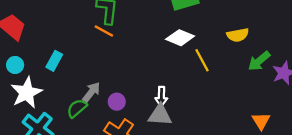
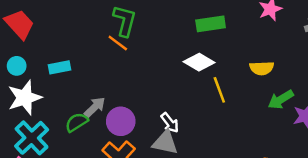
cyan rectangle: (54, 61) -> (60, 67), turned 42
white arrow: (161, 97) -> (170, 123), turned -48
purple circle: (117, 102) -> (121, 121), size x1.5

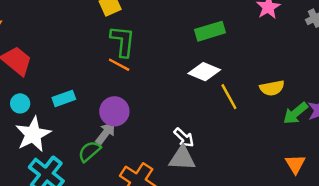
yellow semicircle: (262, 68) -> (272, 88), moved
green arrow: (281, 100) -> (295, 113), moved
purple circle: (121, 121) -> (114, 111), moved

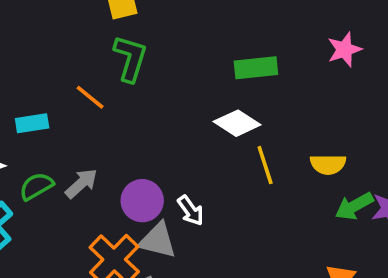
orange line: (119, 65) -> (90, 97), moved
purple circle: (114, 111) -> (142, 201), moved
green semicircle: (89, 151) -> (36, 186), moved
gray triangle: (182, 158) -> (158, 240), moved

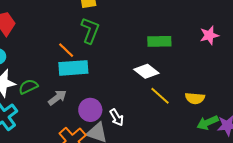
cyan rectangle: (32, 123) -> (73, 68), moved, size x1.6
yellow line: (265, 165) -> (160, 96), turned -35
green semicircle: (36, 186) -> (28, 87), moved

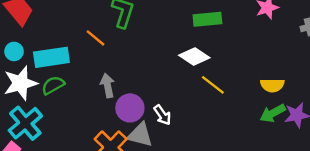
cyan rectangle: (73, 68) -> (51, 57), moved
gray arrow: (57, 98) -> (108, 86), moved, turned -60
yellow semicircle: (195, 98) -> (272, 85), moved

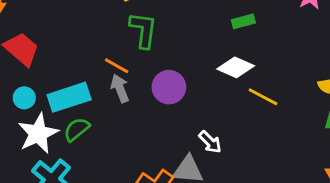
green rectangle: (207, 19) -> (243, 21), size x0.7
gray arrow: (108, 86) -> (120, 88), moved
purple circle: (130, 108) -> (169, 87), moved

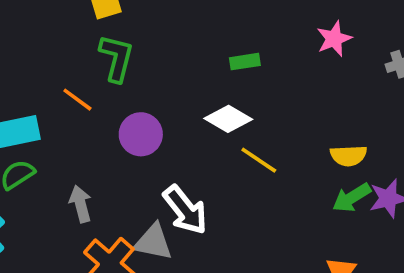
gray arrow: (120, 88) -> (81, 204), moved
white arrow: (210, 142) -> (185, 210), size x1.6

